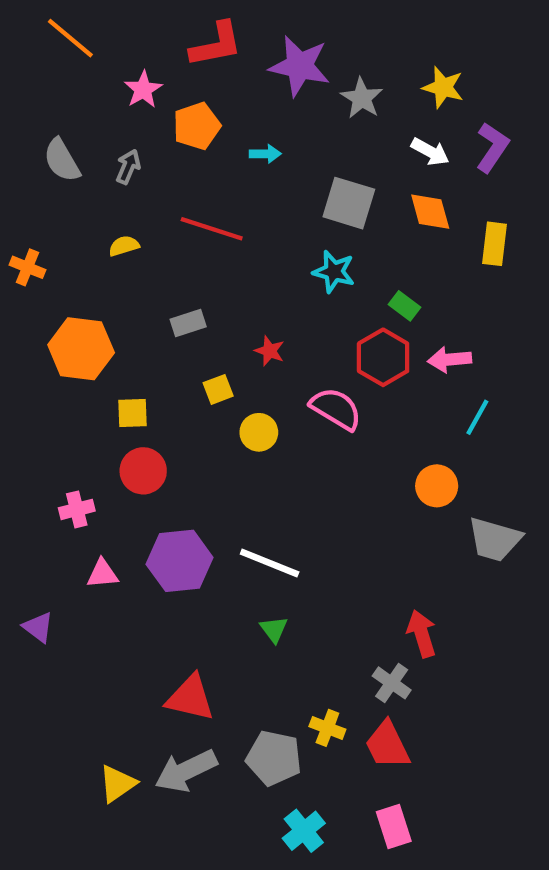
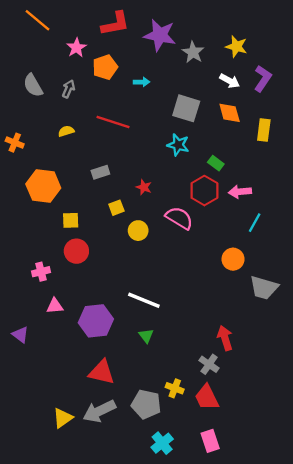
purple hexagon: (180, 561) -> (96, 321), moved

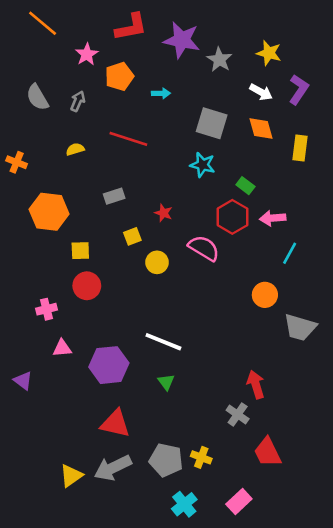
yellow cross: (175, 388) -> (201, 457), moved
red trapezoid: (207, 397) -> (268, 452), moved
pink rectangle: (210, 441) -> (239, 502), turned 65

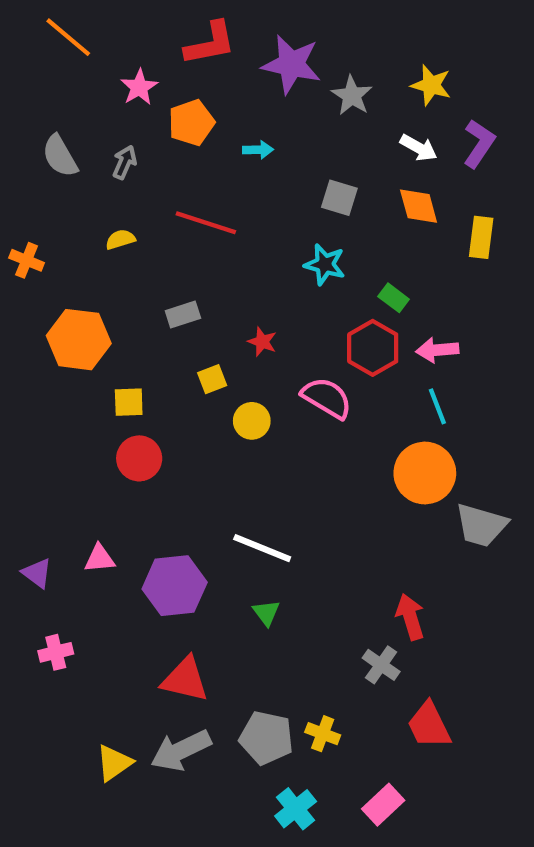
gray square: (212, 123) -> (339, 198), size x0.7
cyan line: (290, 253) -> (437, 406), moved, turned -50
orange circle: (265, 295) -> (425, 473), size x1.5
pink cross: (46, 309) -> (56, 652), moved
purple triangle: (23, 381) -> (37, 573), moved

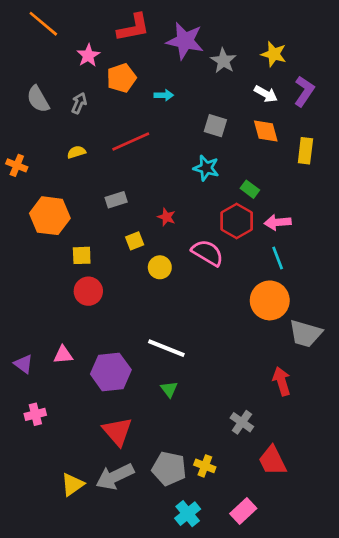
red line: (206, 223) -> (131, 142), turned -42
red arrow: (410, 617) -> (282, 381), moved
red triangle: (185, 679) -> (117, 432), turned 36

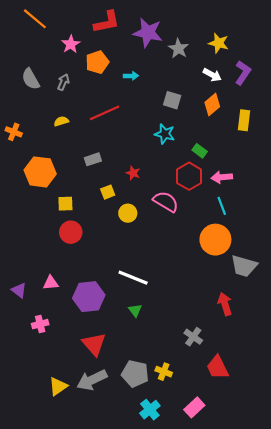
orange diamond: (266, 131) -> (212, 104), turned 65
pink cross: (35, 414) -> (40, 324), moved

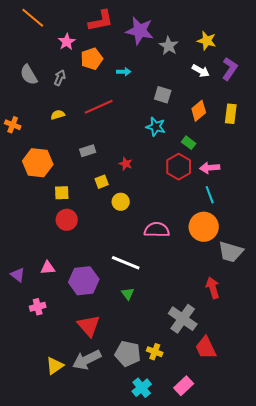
orange diamond: (212, 104) -> (199, 111), moved
pink semicircle: (166, 202) -> (157, 230), moved, turned -30
gray cross: (193, 337) -> (183, 319), size x1.6

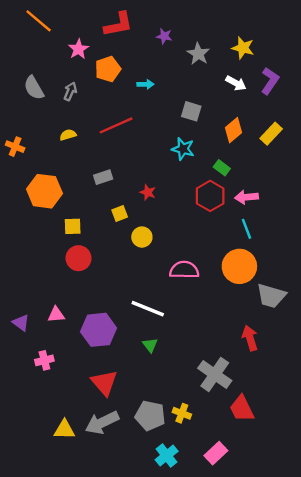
purple star: (140, 31) -> (164, 36), size x0.5
yellow rectangle: (231, 114) -> (271, 134), turned 36
yellow triangle: (55, 366) -> (64, 430), turned 36

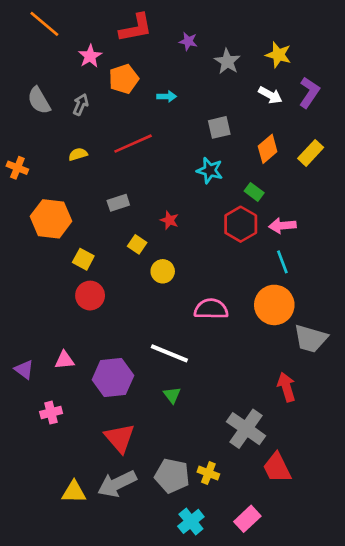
gray square: (191, 111) -> (219, 127), turned -30
yellow square: (120, 214) -> (137, 244), turned -35
yellow square: (73, 226) -> (83, 259), turned 30

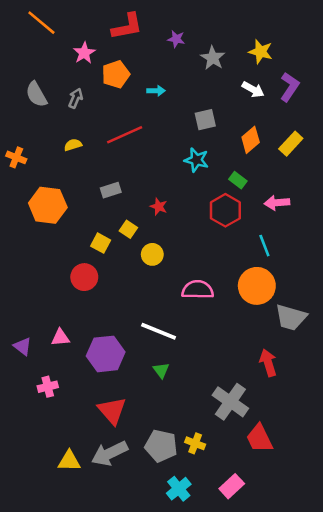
pink arrow: (282, 226) -> (277, 203), moved
yellow square: (83, 259) -> (101, 243), moved

